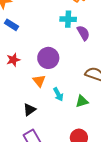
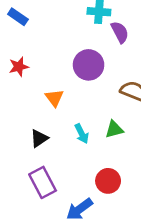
purple circle: (48, 58) -> (89, 65), moved
cyan arrow: (58, 94) -> (82, 134), moved

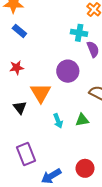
orange triangle: (54, 98) -> (41, 93), size x1.5
black triangle: (39, 138) -> (20, 108), moved, turned -40
red circle: (108, 181) -> (85, 168), moved

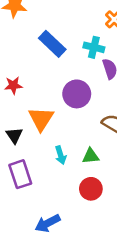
blue rectangle: (19, 31) -> (52, 44), moved, size x1.5
purple rectangle: (26, 154) -> (20, 174), moved
red circle: (85, 168) -> (91, 189), moved

